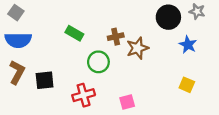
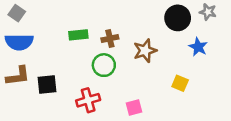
green rectangle: (74, 33) -> (78, 35), turned -36
brown cross: (116, 37) -> (110, 38), moved
brown L-shape: (17, 72) -> (18, 76), turned 55
yellow square: (187, 85) -> (180, 83), moved

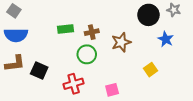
yellow square: (180, 83) -> (150, 70), turned 32
black square: (47, 84) -> (39, 71), turned 30

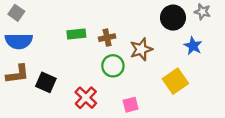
green circle: (87, 54) -> (113, 66), moved
yellow square: (150, 70) -> (175, 81), size x1.5
red cross: (74, 84) -> (86, 98), turned -30

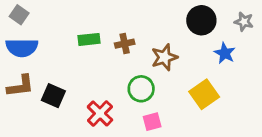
gray star: (202, 12) -> (244, 22), moved
green circle: (113, 66) -> (141, 89), moved

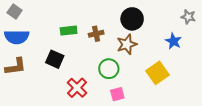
black circle: (201, 20) -> (132, 19), moved
black square: (53, 96) -> (55, 59), moved

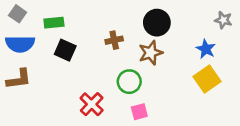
green rectangle: (69, 31) -> (54, 23), moved
black square: (55, 59) -> (65, 50), moved
yellow square: (158, 73) -> (207, 79), moved

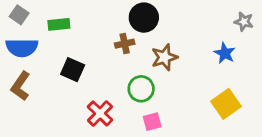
black circle: (157, 23) -> (144, 18), moved
black square: (65, 50) -> (73, 70), moved
brown L-shape: (19, 79) -> (20, 86), turned 132
yellow square: (207, 79) -> (226, 104), moved

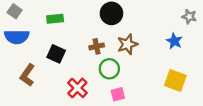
green rectangle: (59, 24) -> (55, 19), moved
brown cross: (125, 44) -> (97, 46), moved
brown L-shape: (20, 86) -> (27, 75), moved
yellow square: (226, 104) -> (175, 80), turned -35

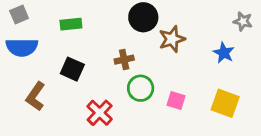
gray square: (15, 11) -> (19, 15), turned 32
brown star: (127, 44) -> (172, 39), moved
pink square: (118, 94) -> (176, 100), moved, turned 32

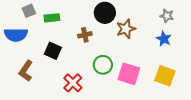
gray square: (19, 15) -> (29, 11), moved
gray star: (243, 21) -> (167, 16), moved
brown cross: (124, 60) -> (85, 35), moved
pink square: (176, 100) -> (129, 74), size x1.6

